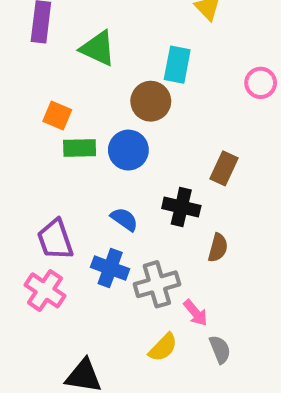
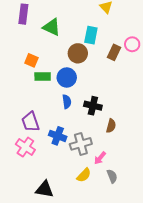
brown rectangle: (224, 168) -> (114, 52), moved
blue semicircle: (124, 219) -> (67, 102), moved, turned 48
pink arrow: (196, 313) -> (100, 158), turned 80

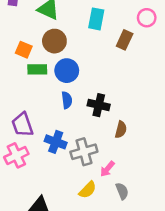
pink circle: (132, 44) -> (147, 18), moved
brown circle: (78, 53) -> (54, 41), moved
pink cross: (25, 147) -> (16, 155), turned 30

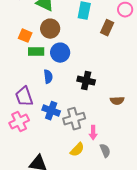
blue semicircle: (67, 100) -> (48, 77), moved
brown semicircle: (121, 130) -> (117, 101), moved, turned 72
pink arrow: (107, 169) -> (93, 133), turned -40

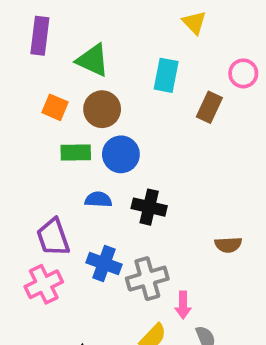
orange square: (25, 36) -> (55, 107), moved
blue semicircle: (48, 77) -> (98, 200), turned -80
black cross: (86, 81) -> (149, 207), moved

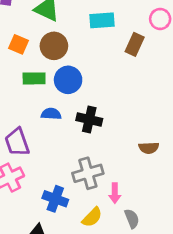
cyan rectangle: (166, 75) -> (102, 20), turned 75
blue cross: (104, 264) -> (55, 199), moved

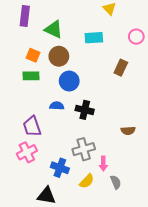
brown rectangle: (135, 44) -> (121, 68), moved
green rectangle: (34, 78) -> (31, 76), moved

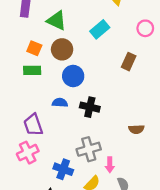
cyan rectangle: (94, 38) -> (100, 29), turned -36

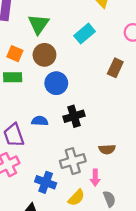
green triangle: (57, 21) -> (39, 24), turned 40
blue semicircle: (60, 103) -> (40, 121), moved
black cross: (90, 107) -> (74, 116), turned -30
brown semicircle: (136, 129) -> (107, 149), moved

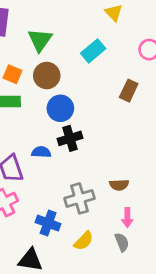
black cross: (74, 116) -> (70, 138), moved
pink arrow: (95, 178) -> (127, 218), moved

